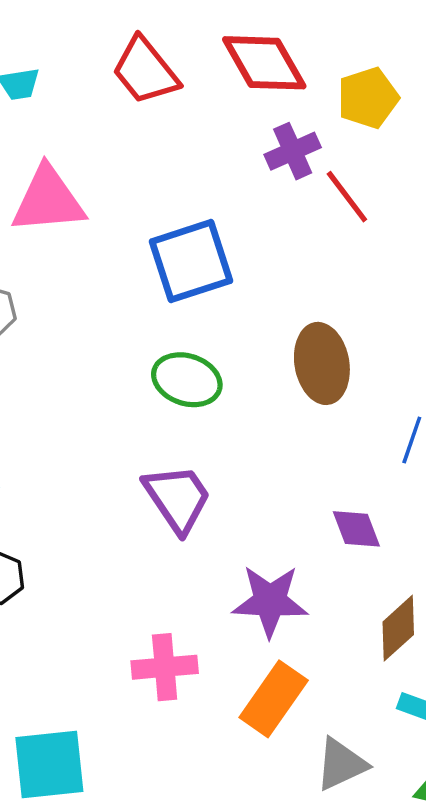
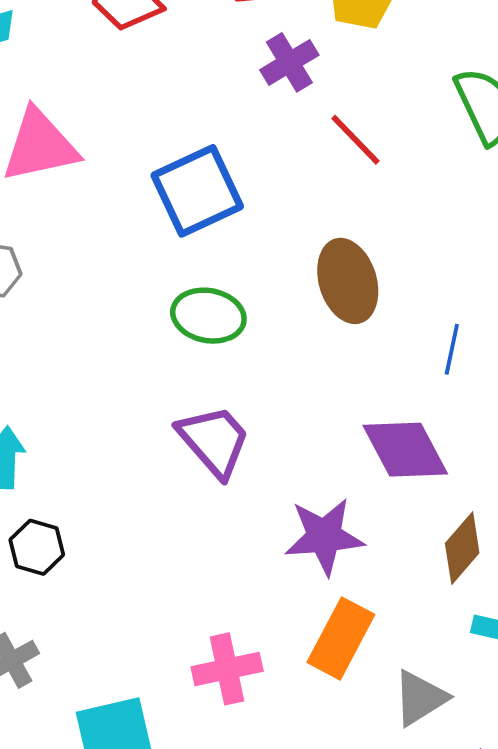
red line: (347, 197) -> (355, 140), moved
purple diamond: (356, 529) -> (405, 450), size x1.6
pink cross: (165, 667) -> (227, 669), moved

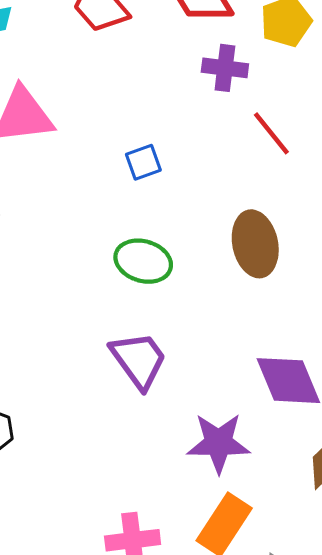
purple cross: (289, 62) -> (225, 68), turned 33
blue square: (197, 191) -> (143, 162), size x0.5

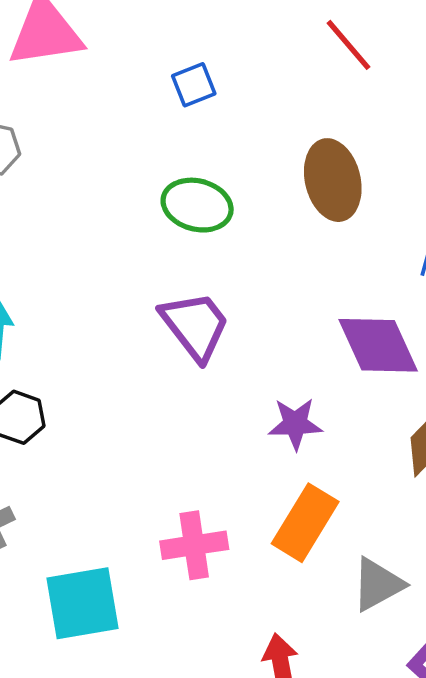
purple star: (218, 443) -> (295, 424), size x0.7

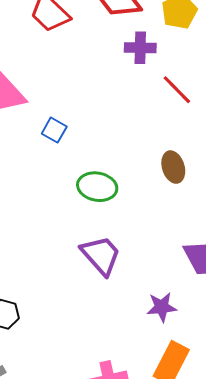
blue square: (194, 85) -> (54, 130), moved, turned -35
brown ellipse: (333, 180) -> (173, 167), size x0.7

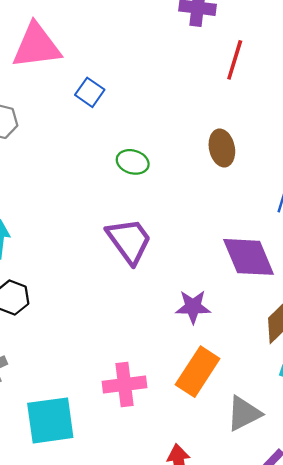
red line: (177, 90) -> (235, 60), turned 56
green ellipse: (97, 187) -> (133, 162), size x0.7

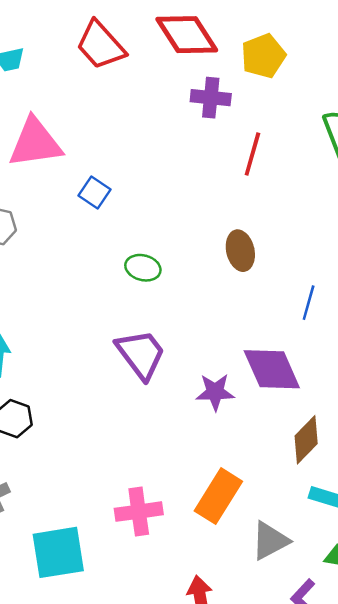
purple star: (193, 307) -> (215, 392), moved

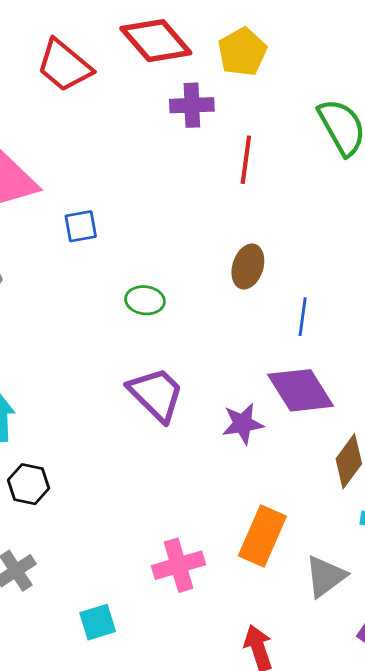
blue square: (95, 193) -> (81, 226), turned -36
brown ellipse: (240, 251) -> (248, 266), turned 39
blue line: (309, 303) -> (303, 317), moved
cyan square: (58, 552) -> (98, 622), size x0.6

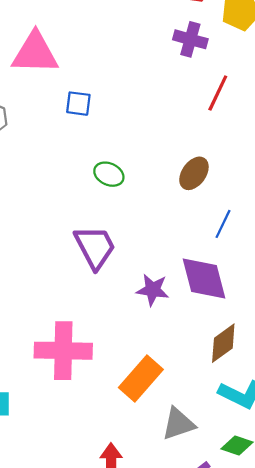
pink cross: (178, 565) -> (63, 351), moved, size x1.4

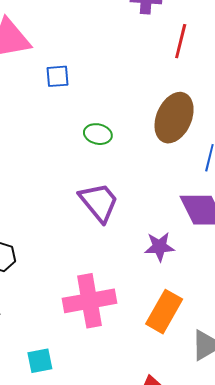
brown ellipse: (194, 173) -> (174, 118), size x1.6
purple star: (153, 290) -> (159, 247), moved

